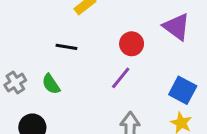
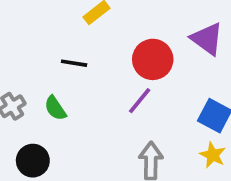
red circle: (132, 44) -> (153, 59), size x1.4

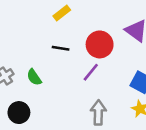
black line: (74, 63) -> (61, 48), moved

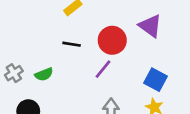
green semicircle: (34, 77) -> (44, 74), turned -78

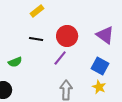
purple triangle: (150, 26) -> (105, 35), moved

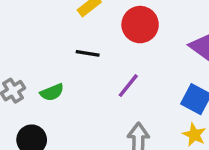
red circle: (67, 36) -> (140, 25), moved

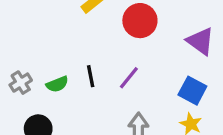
black line: (88, 53) -> (91, 76), moved, turned 70

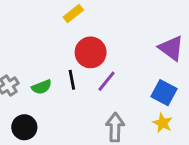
red circle: (140, 21) -> (91, 52), moved

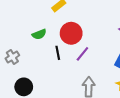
green semicircle: (42, 87) -> (39, 34), moved

